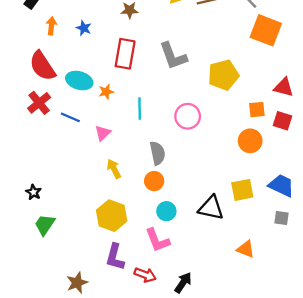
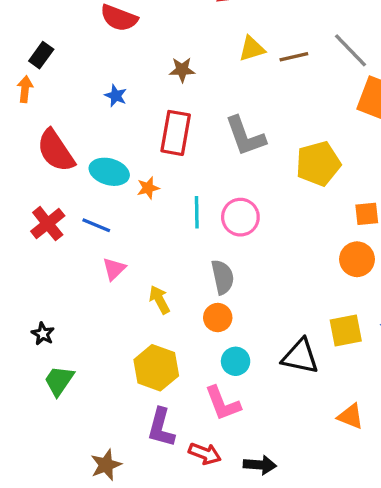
orange arrow: (51, 26) -> (25, 89), moved
red cross: (39, 103) -> (48, 224), moved
pink circle: (188, 116) -> (240, 217), moved
pink triangle: (103, 133) -> (114, 269), moved
black arrow: (183, 283) -> (260, 465), turned 60

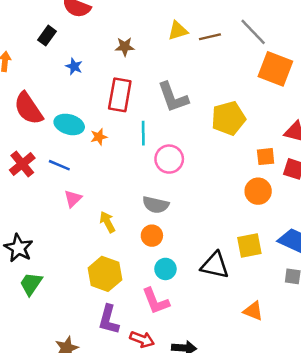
black rectangle: (41, 55) -> (47, 36), moved
cyan line: (197, 212) -> (143, 133), moved
gray semicircle: (223, 277) -> (156, 205), turned 115
black star: (43, 334) -> (19, 248), size x1.6

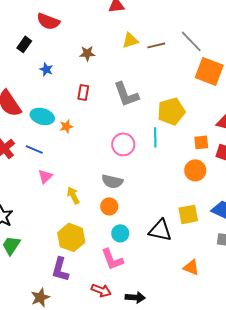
red rectangle: (120, 95) -> (83, 92), size x0.6
cyan line: (143, 133) -> (155, 137), moved
purple L-shape: (109, 320) -> (60, 269), moved

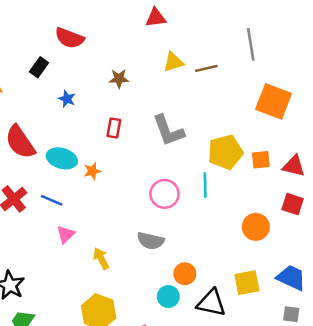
gray line: (191, 41) -> (251, 44), moved, turned 35
orange square: (201, 142) -> (261, 160), moved
orange circle: (109, 206) -> (185, 274), moved
cyan circle: (120, 233) -> (168, 297), moved

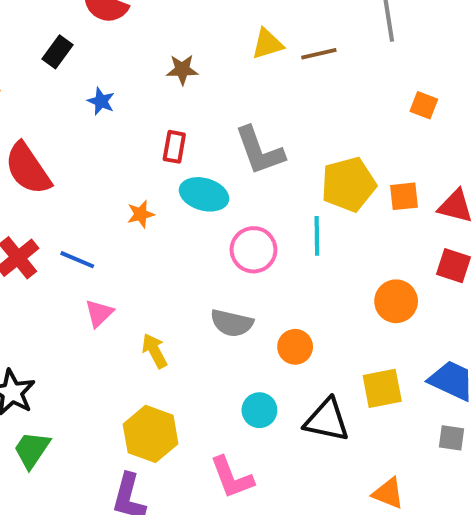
orange square: (274, 101) -> (424, 105), size x0.5
cyan ellipse: (62, 158) -> (204, 194), moved
orange circle: (185, 274) -> (295, 347), moved

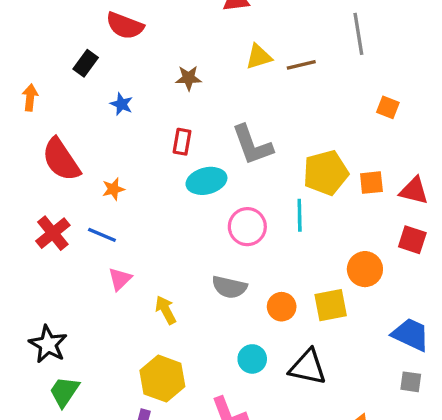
cyan ellipse: (204, 194) -> (206, 181), turned -30
orange star: (141, 214) -> (113, 189), moved
yellow square: (382, 388) -> (331, 305), moved

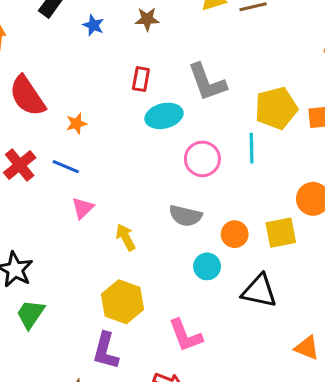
blue star: (122, 104) -> (93, 25), moved
cyan circle: (252, 359) -> (207, 266), moved

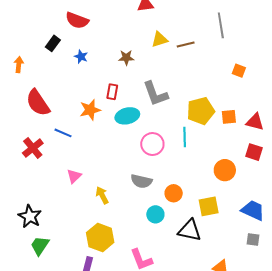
brown star: (147, 19) -> (126, 58), moved
orange star: (76, 124) -> (90, 110), moved, size x1.5
blue line: (66, 167) -> (63, 133), moved
yellow square: (281, 233) -> (209, 206), moved

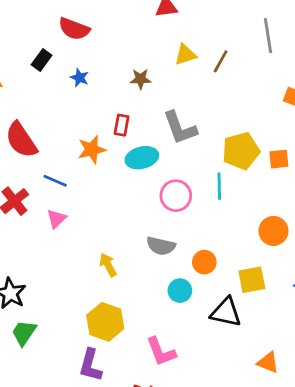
brown line: (186, 44) -> (221, 61), turned -48
pink triangle: (74, 176) -> (56, 219), moved

